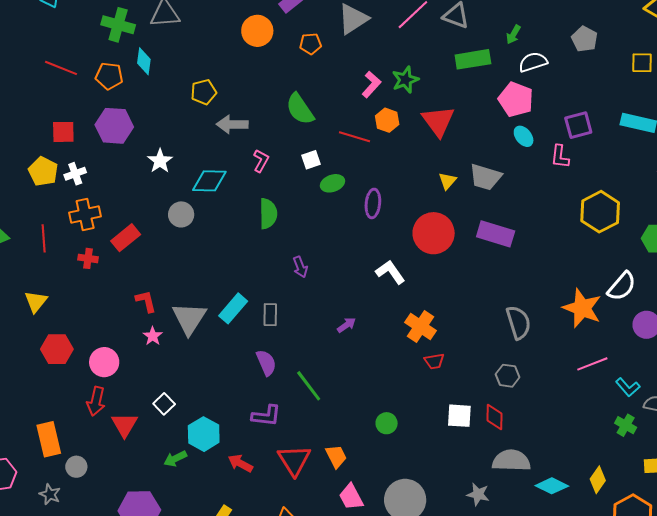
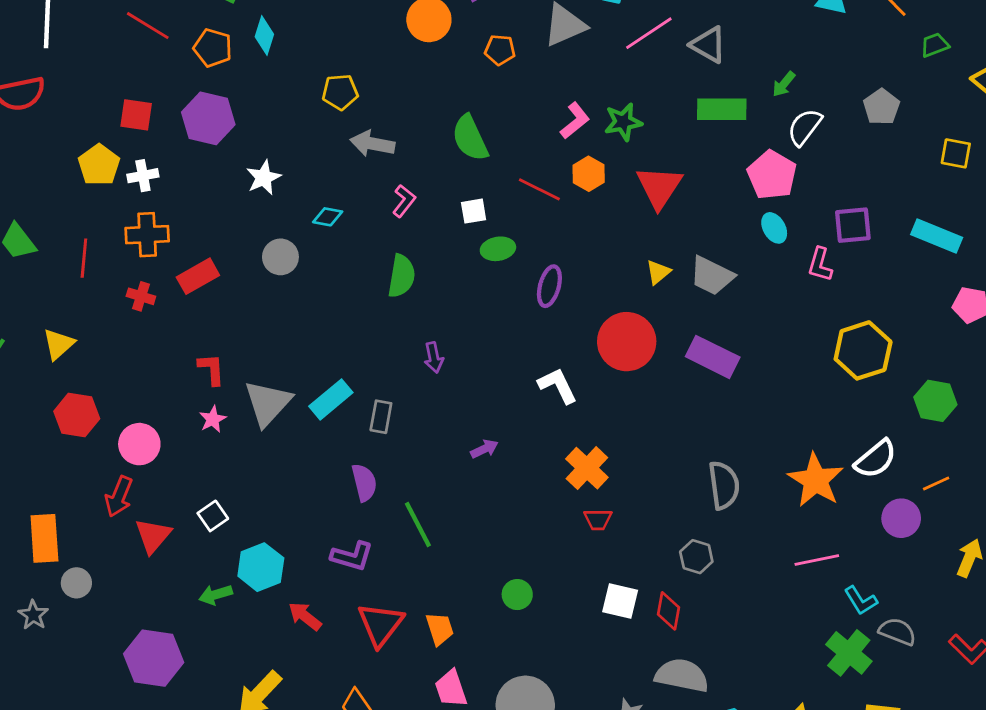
white semicircle: (533, 62) -> (805, 127), turned -44
cyan diamond: (209, 181) -> (328, 217), size x0.6
green cross: (626, 425) -> (849, 653), size x1.5

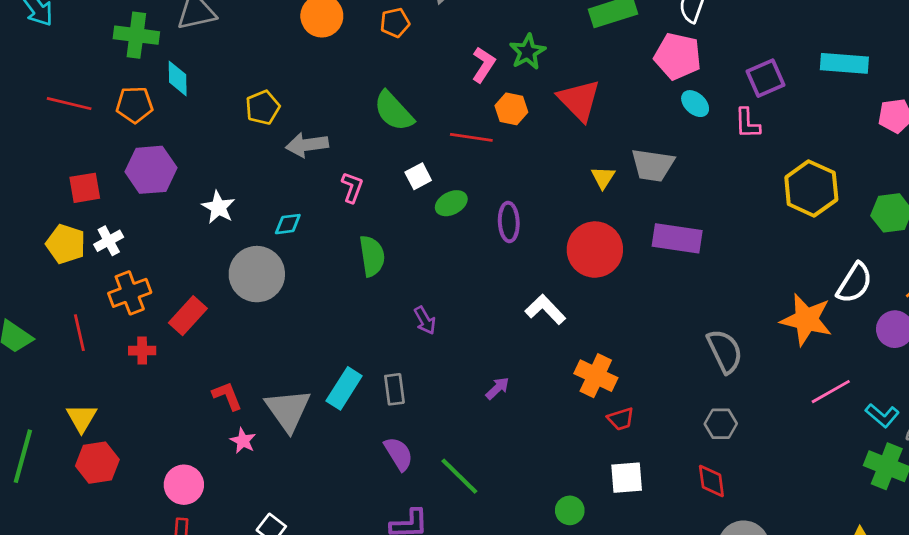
gray circle: (280, 257) -> (257, 274), size x1.6
red hexagon: (77, 415) -> (97, 463), moved
white square: (620, 601) -> (627, 478), moved

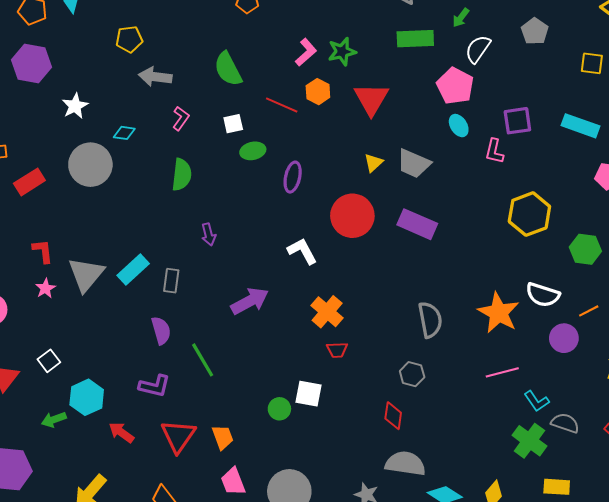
white semicircle: (854, 283) -> (543, 295), turned 60
purple arrow: (497, 388) -> (250, 301), size x1.8
white square: (627, 478) -> (308, 394), moved

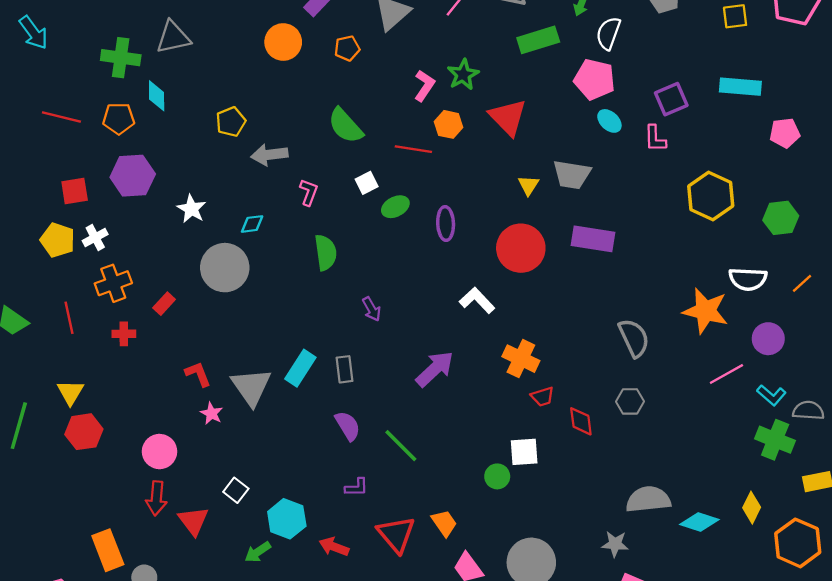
red rectangle: (29, 182) -> (164, 304), size x0.7
purple circle: (564, 338) -> (768, 339), moved
purple L-shape: (155, 386) -> (356, 487), size x0.7
red diamond: (393, 416) -> (581, 421), moved

